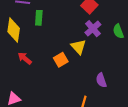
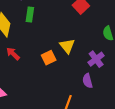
purple cross: (93, 29) -> (96, 59), moved

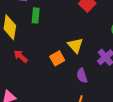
purple semicircle: (88, 81) -> (82, 76), moved

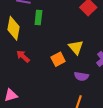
purple semicircle: (82, 76) -> (81, 76), turned -64

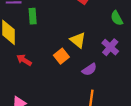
purple semicircle: (81, 76) -> (89, 70), turned -32

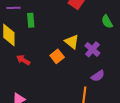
purple cross: (110, 47) -> (92, 49), moved
purple semicircle: (89, 70) -> (98, 76), moved

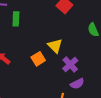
purple cross: (92, 49) -> (70, 65), moved

